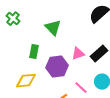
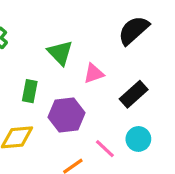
pink triangle: (78, 54) -> (94, 73), moved

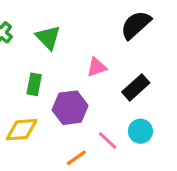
green triangle: (60, 53) -> (48, 37), moved

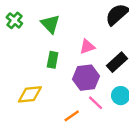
green rectangle: (34, 84) -> (53, 60), moved
purple hexagon: (70, 108) -> (86, 78), moved

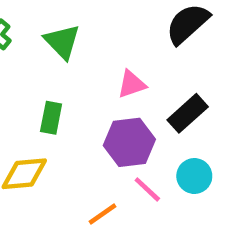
green rectangle: (53, 60) -> (51, 118), moved

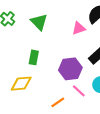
pink triangle: (132, 84) -> (79, 28), moved

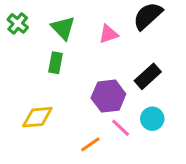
pink triangle: (79, 28) -> (108, 34), moved
green rectangle: (34, 57) -> (56, 63), moved

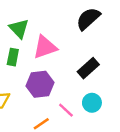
pink triangle: (108, 34) -> (45, 47), moved, size x1.5
purple hexagon: (108, 96) -> (40, 84), moved

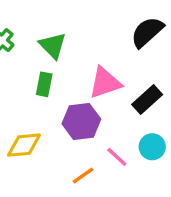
pink triangle: (45, 47) -> (105, 83), moved

